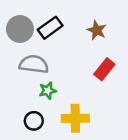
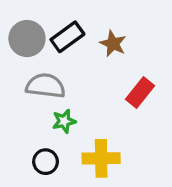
brown star: (97, 30) -> (113, 44), moved

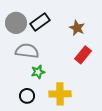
brown star: (113, 44) -> (77, 28), moved

